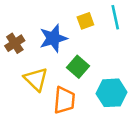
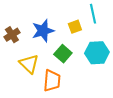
yellow square: (85, 21) -> (75, 27), moved
cyan hexagon: (112, 93) -> (97, 53), moved

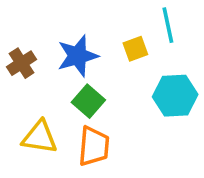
green square: (63, 54) -> (88, 101), moved
yellow triangle: (29, 64) -> (40, 137), moved, turned -35

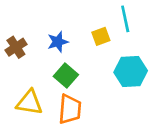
blue star: (78, 56) -> (58, 42), size x0.7

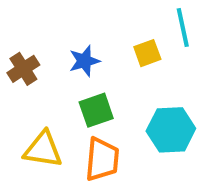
cyan hexagon: (131, 71) -> (171, 130), moved
green square: (66, 76) -> (96, 110), turned 30

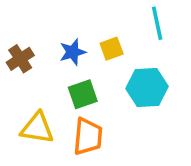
yellow square: (147, 53) -> (112, 49), moved
cyan hexagon: (171, 130) -> (147, 88), moved

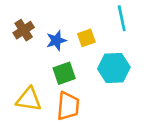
brown cross: (20, 59) -> (24, 30), moved

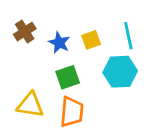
cyan line: (122, 18) -> (128, 36), moved
blue star: (56, 41) -> (59, 43), turned -30

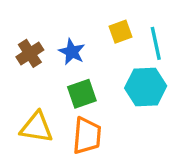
brown cross: (25, 32) -> (30, 53), moved
yellow square: (91, 40) -> (120, 32), moved

